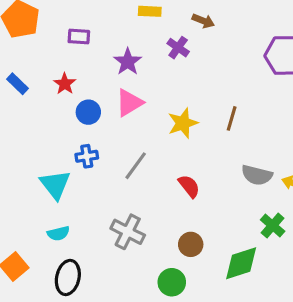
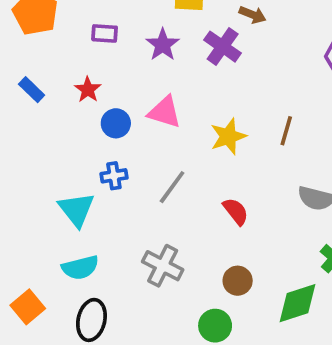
purple cross: (178, 48) -> (223, 47), size x1.4
purple star: (128, 62) -> (163, 45), moved
pink triangle: (129, 103) -> (165, 112), turned 48
cyan semicircle: (58, 233) -> (80, 268), size x1.4

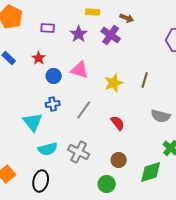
cyan semicircle: (80, 268) -> (48, 149), moved

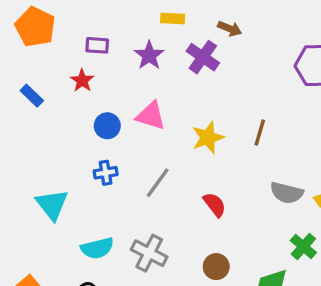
red star: (39, 58) -> (82, 81), moved
cyan triangle: (33, 122) -> (52, 205), moved

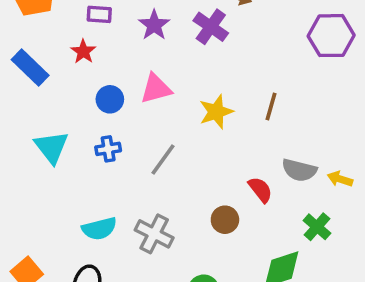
blue rectangle: (32, 96) -> (30, 67), size x1.5
pink triangle: (151, 116) -> (156, 89), turned -32
cyan triangle: (52, 205) -> (51, 147), moved
red semicircle: (215, 205) -> (260, 190), moved
brown circle: (216, 267) -> (225, 220), moved

